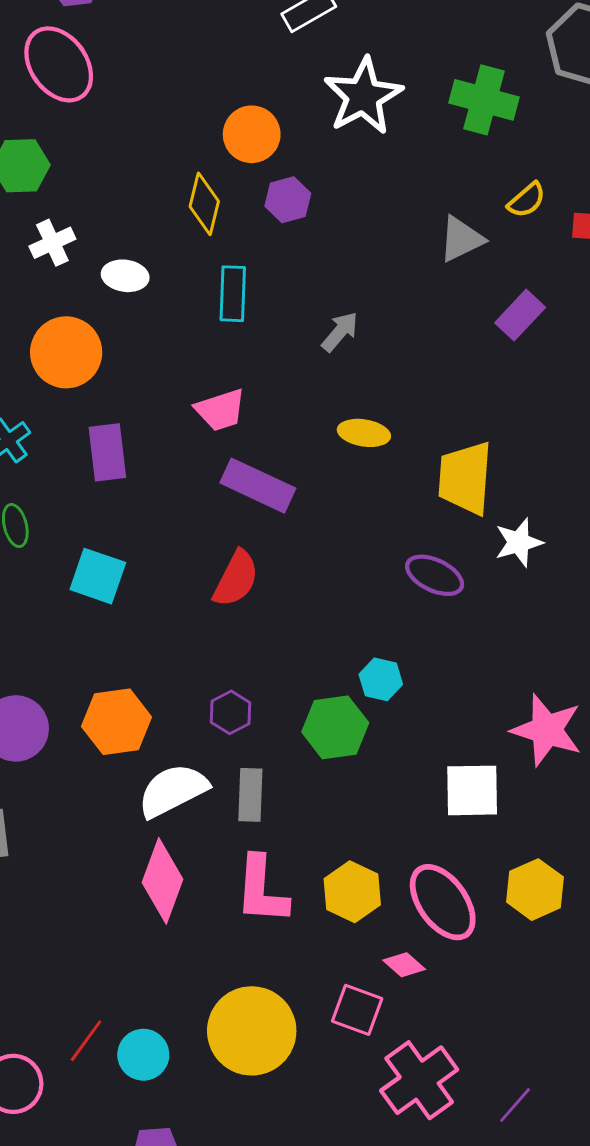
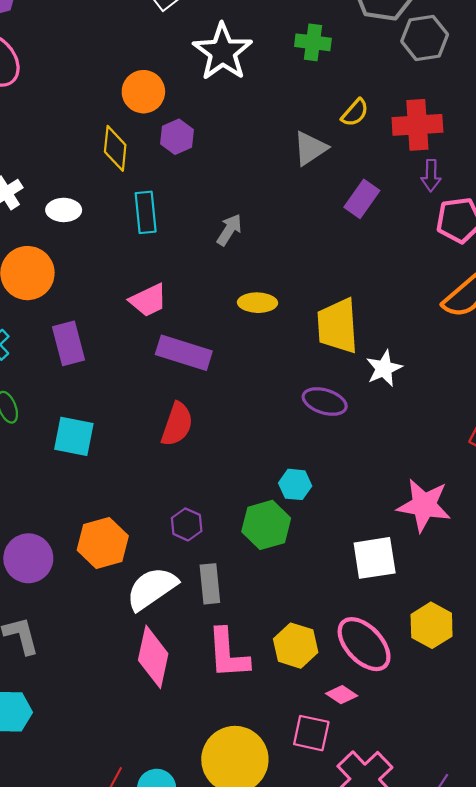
green cross: (484, 100) -> (313, 42), size x0.7

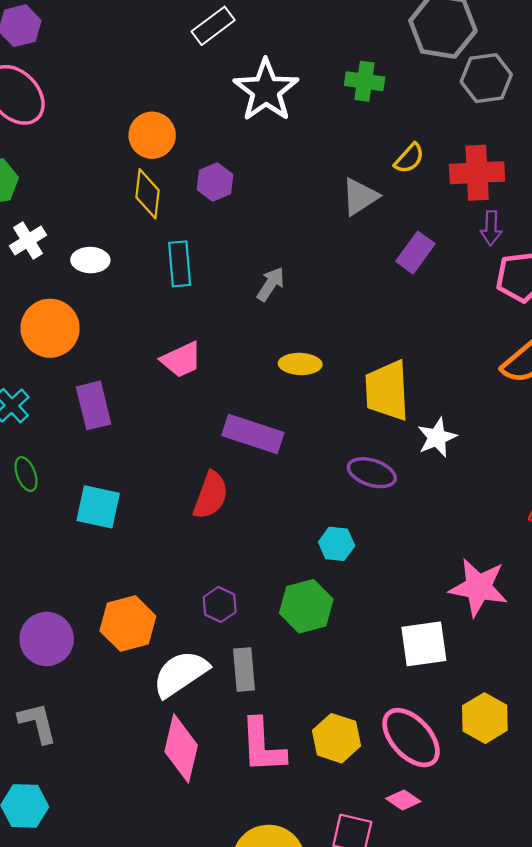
orange circle: (143, 92) -> (152, 135), moved
purple rectangle: (184, 353) -> (253, 434), moved
cyan hexagon: (295, 484) -> (337, 544), moved
pink diamond: (342, 695) -> (403, 800), moved

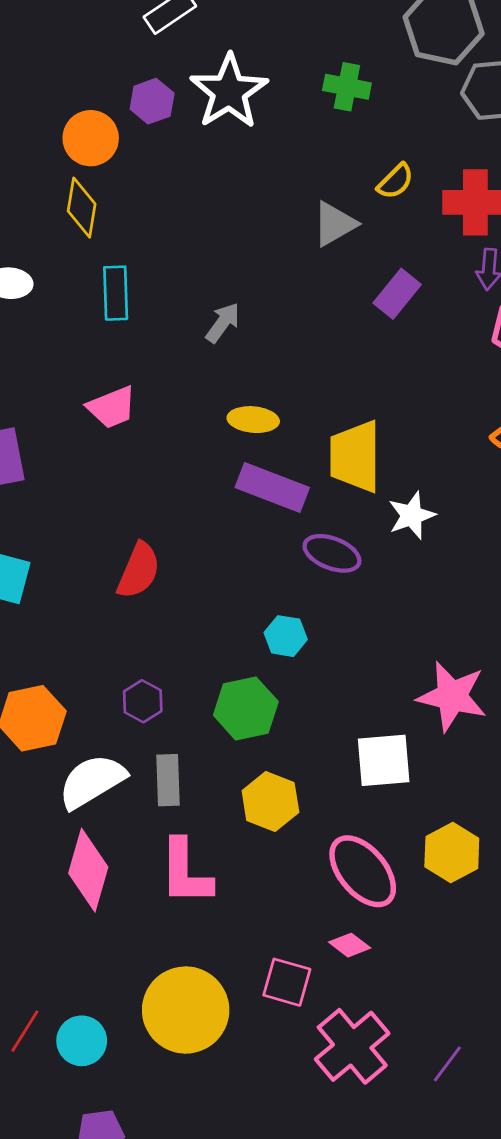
purple hexagon: (215, 182) -> (152, 101), moved
purple rectangle: (253, 434) -> (272, 488), moved
yellow hexagon: (336, 738) -> (270, 801), moved

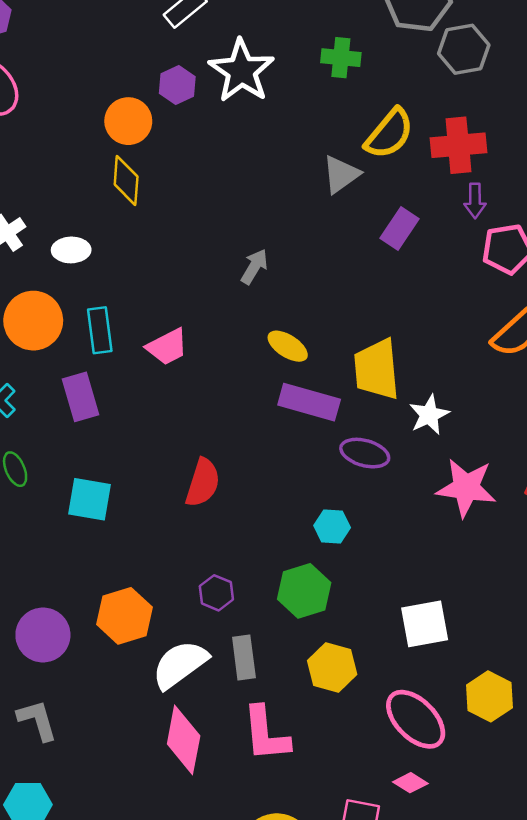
yellow semicircle: (396, 181) -> (389, 134), size x1.6
cyan rectangle: (116, 293) -> (100, 330), moved
yellow ellipse: (253, 420) -> (288, 346), turned 33
pink star: (452, 696) -> (466, 488), moved

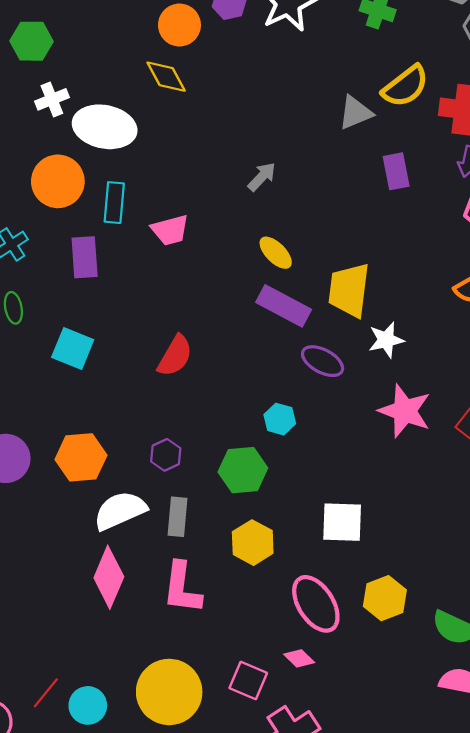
yellow diamond: (126, 180) -> (166, 77), turned -45
purple rectangle: (400, 229) -> (396, 171), turned -57
white ellipse: (71, 250) -> (105, 127), size x1.8

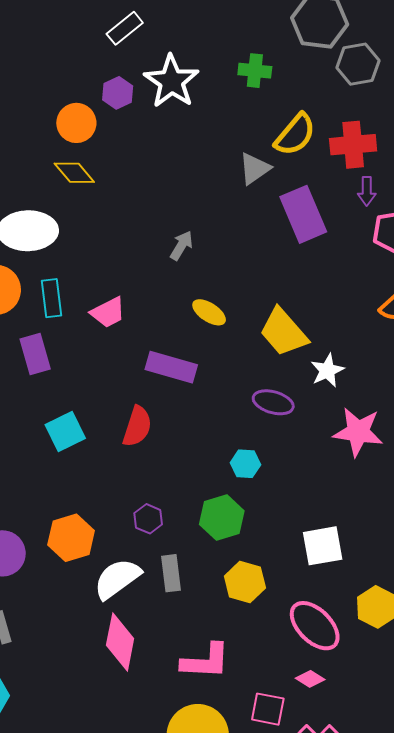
purple rectangle: (396, 171) -> (303, 214), size x1.6
yellow trapezoid: (349, 290) -> (284, 332), turned -36
purple rectangle: (284, 306) -> (171, 367), moved
cyan square: (73, 349) -> (65, 432), moved, turned -36
pink L-shape: (182, 588) -> (206, 661), moved, turned -82

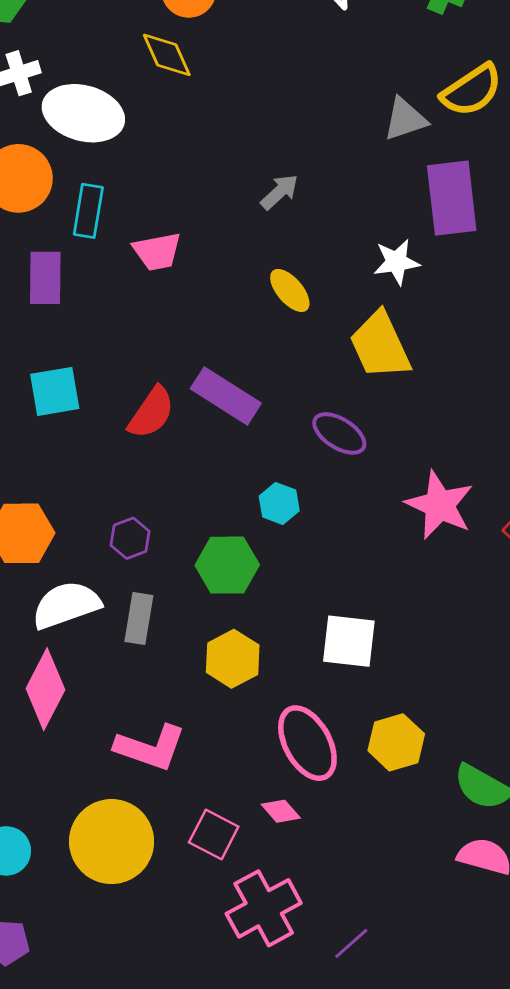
purple rectangle: (171, 367) -> (226, 396), moved
white star: (327, 370) -> (397, 262), moved

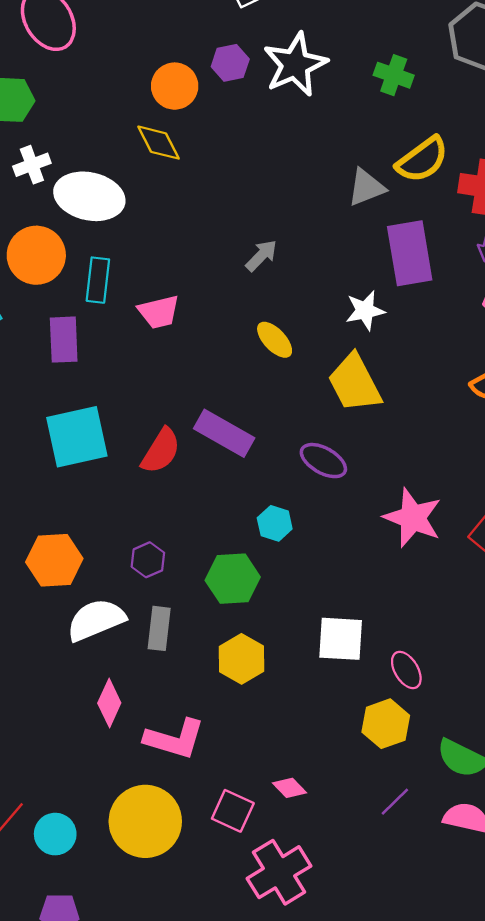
cyan square: (55, 391) -> (77, 437), size x1.4
pink diamond: (45, 689) -> (109, 703), moved, size x0.7
pink ellipse: (307, 743) -> (406, 670), moved, size x0.6
purple line: (351, 943) -> (395, 802), moved

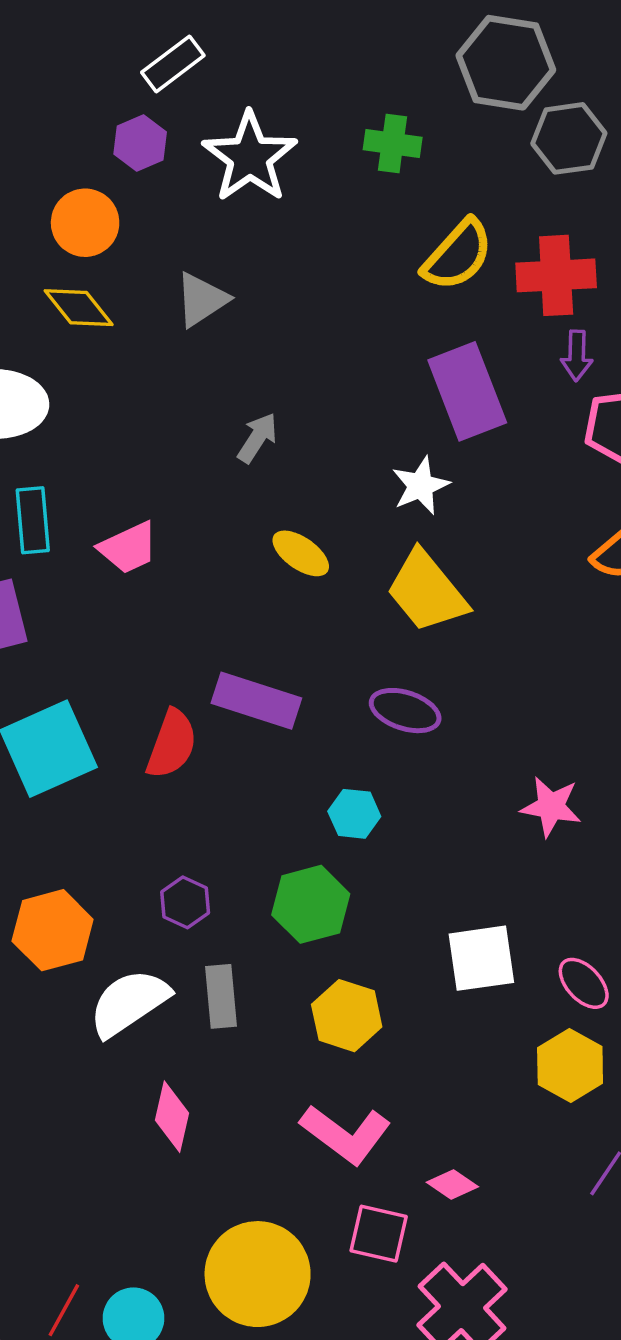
purple hexagon: (230, 63) -> (140, 143), moved
gray triangle: (366, 187) -> (201, 300), moved
pink star: (413, 518) -> (551, 807), moved, size x0.7
pink L-shape: (175, 739) -> (346, 1134), moved, turned 32

